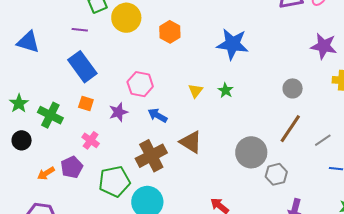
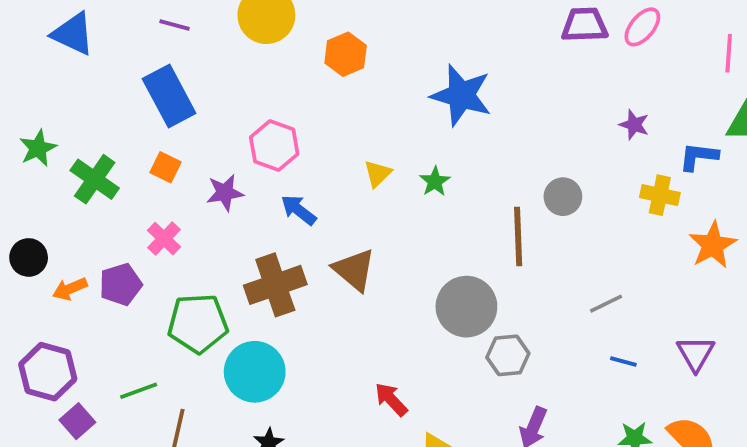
purple star: (324, 46) -> (634, 125), size x0.6
brown line: (290, 129) -> (518, 237), moved, turned -44
black circle: (22, 140) -> (29, 257), moved

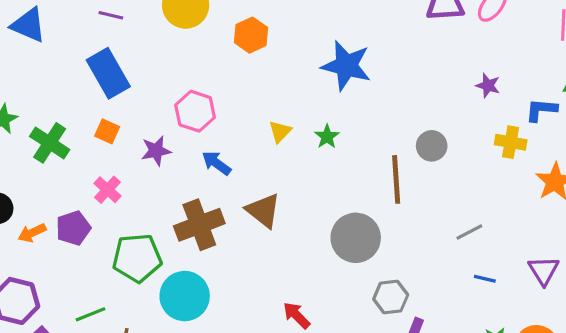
gray hexagon: (508, 355) -> (391, 297), moved

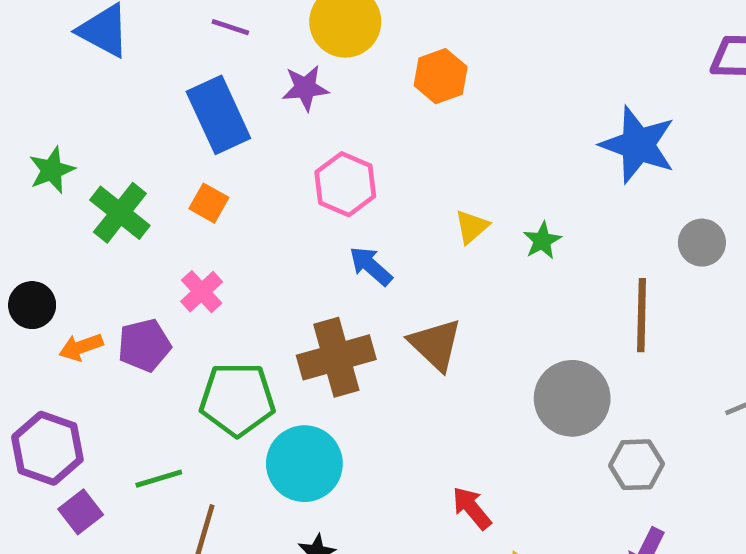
blue star: (346, 66) -> (638, 145), moved
gray circle: (432, 146) -> (702, 243), moved
purple star: (156, 151) -> (305, 88), moved
gray hexagon: (391, 297) -> (636, 465), moved

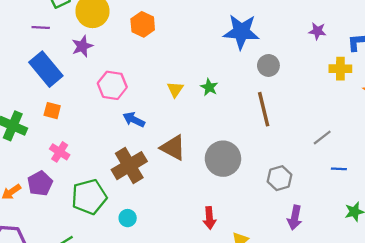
gray circle: (702, 243) -> (268, 65), moved
gray circle: (572, 398) -> (223, 159), moved
cyan circle: (304, 464) -> (128, 218), size x0.5
red arrow: (472, 508) -> (209, 218), turned -130

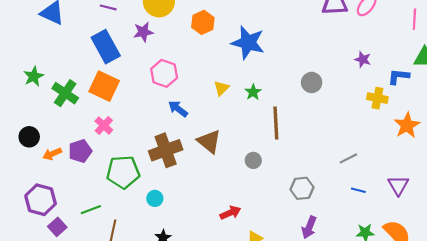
blue star: (241, 32) -> (248, 43), moved
brown line: (264, 109) -> (276, 123), moved
orange square: (52, 111) -> (104, 86), size x1.8
gray circle: (223, 159) -> (253, 160), size x0.5
red arrow: (209, 218) -> (230, 213), turned -120

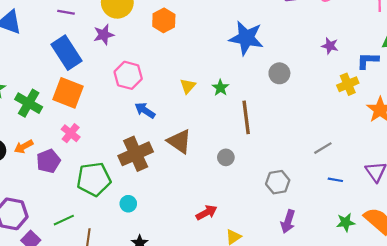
blue star: (248, 43) -> (246, 38), moved
yellow cross: (377, 98) -> (348, 84), turned -30
orange arrow: (52, 154) -> (24, 147), moved

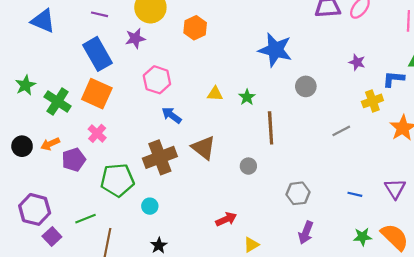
yellow triangle: (188, 86) -> (215, 94), turned 49
gray line: (323, 148) -> (341, 131), moved

